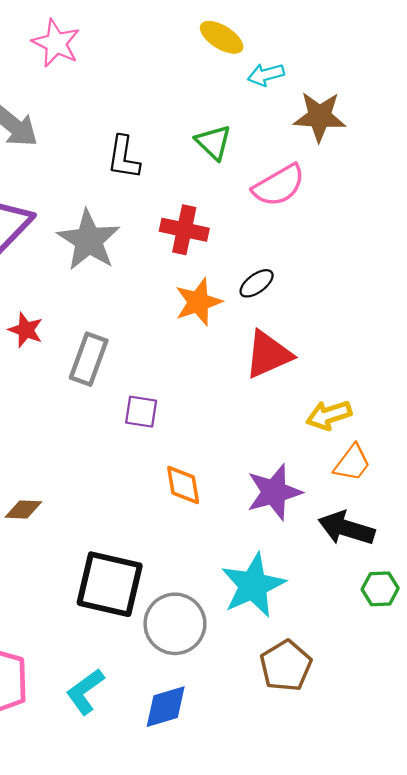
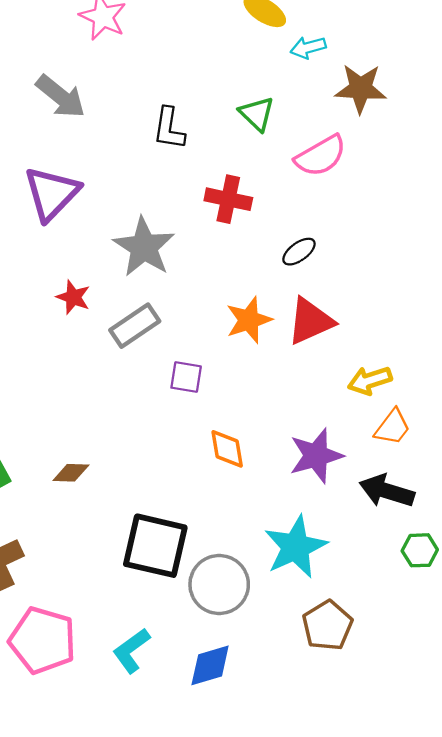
gray star: (89, 240) -> (144, 247), moved
orange star: (198, 302) -> (249, 320), moved
gray rectangle: (89, 359) -> (135, 326), turned 36

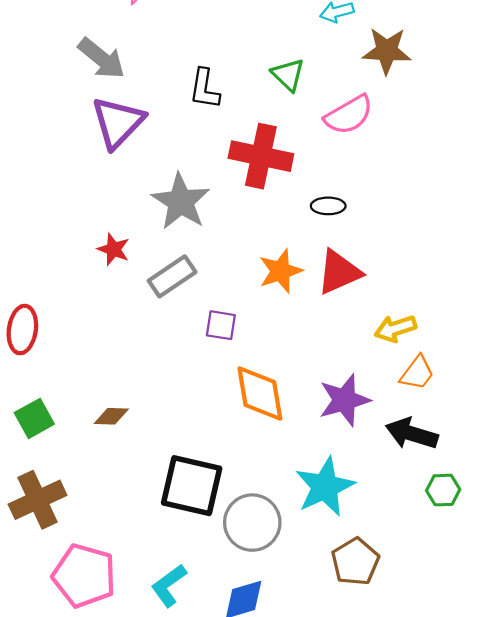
purple triangle: (52, 193) -> (118, 122), moved
red cross: (228, 199) -> (261, 156), size x1.4
black ellipse: (299, 252) -> (328, 206), turned 36
orange diamond: (227, 449) -> (260, 394), size x1.5

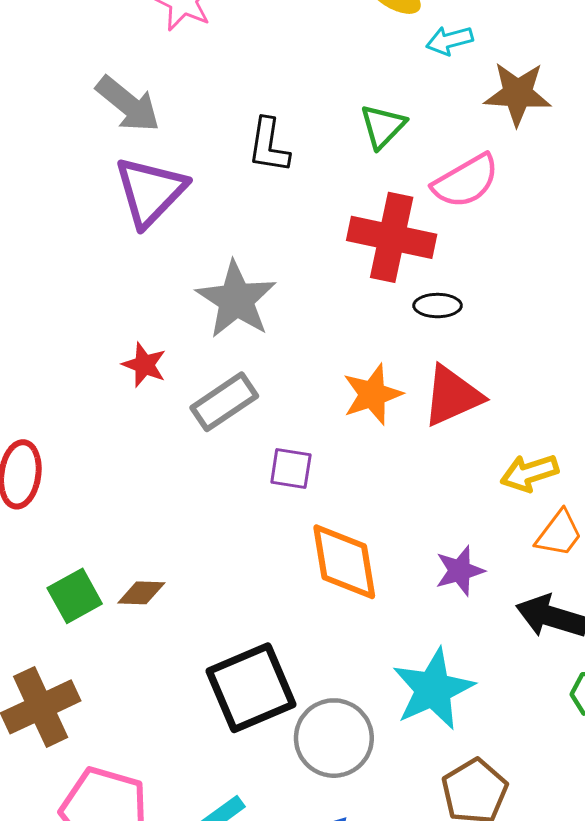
green triangle: (288, 75) -> (383, 126), turned 30
red cross: (261, 156) -> (392, 237), moved
purple star: (344, 400) -> (460, 571), size x0.7
green square: (34, 418) -> (75, 596), moved
black square: (192, 486) -> (251, 688), turned -36

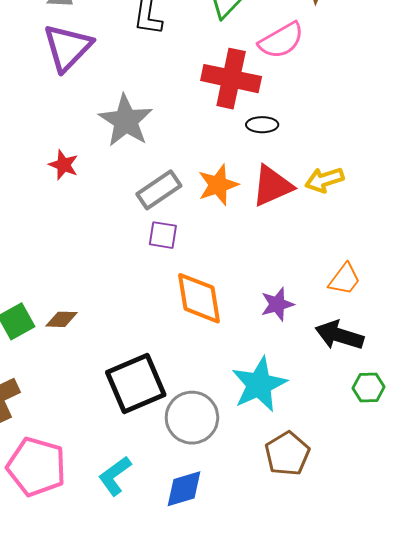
gray rectangle: (224, 402) -> (159, 190), moved
yellow arrow: (529, 473) -> (324, 180), moved

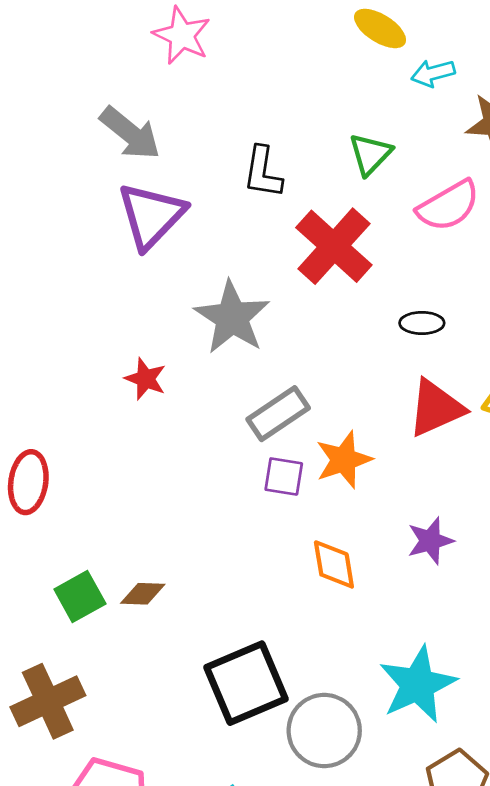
red cross: (231, 79) -> (334, 246), moved, turned 30
orange star: (218, 185) -> (344, 460), moved
orange diamond: (199, 298) -> (334, 564), size x0.7
purple star: (277, 304) -> (430, 541), moved

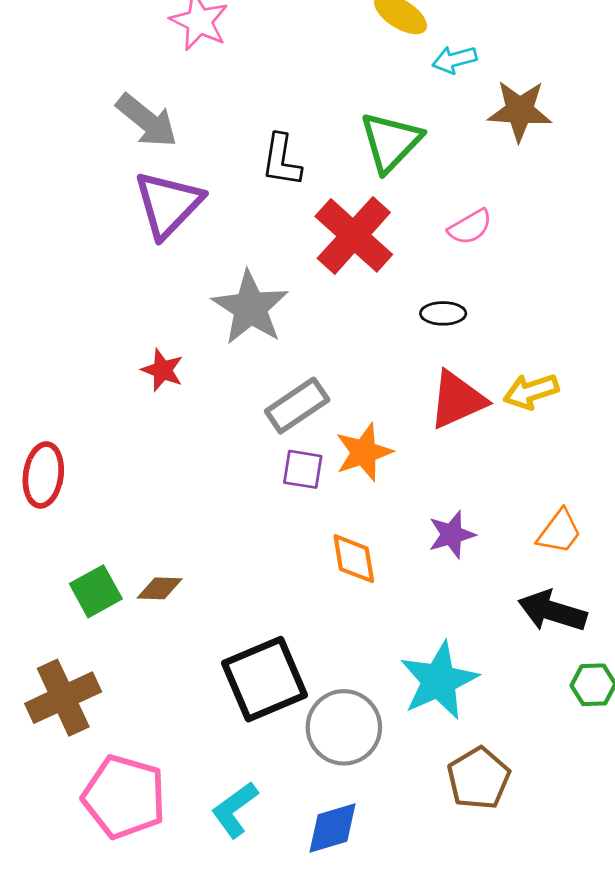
green triangle: (370, 154) -> (391, 142), size x1.4
pink semicircle: (448, 206) -> (470, 227), moved, size x0.7

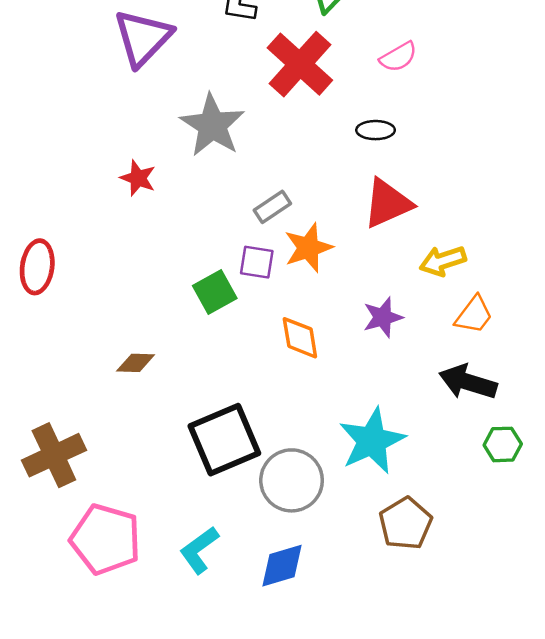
yellow arrow: (531, 391) -> (443, 261), moved
gray rectangle: (297, 406) -> (272, 207), moved, size x0.7
green square: (96, 591) -> (215, 292), moved

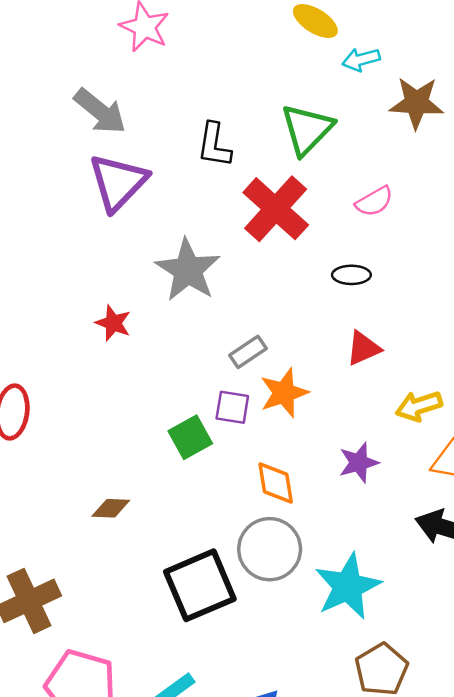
red triangle: (388, 203) -> (363, 348), size x0.7
gray circle: (292, 480) -> (270, 549), moved

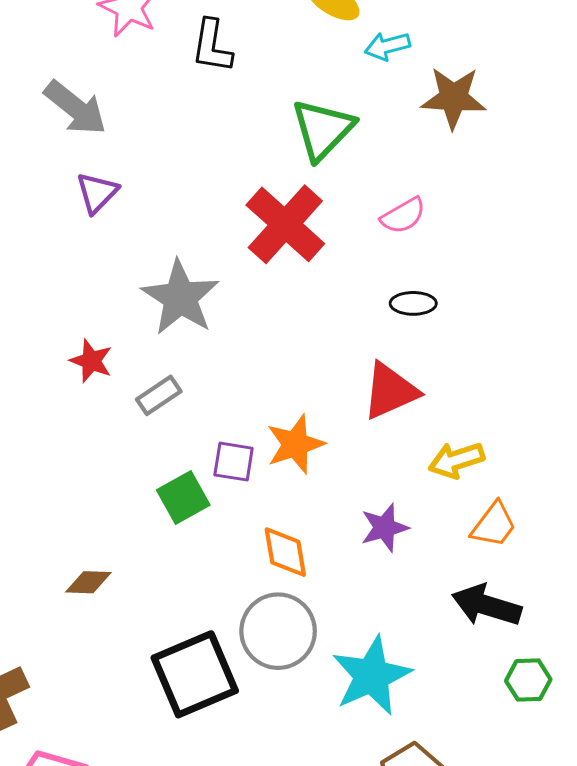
black L-shape: (214, 145) -> (212, 46), moved
purple triangle: (118, 182) -> (97, 193), size x0.6
black ellipse: (351, 275) -> (413, 303), moved
red triangle: (363, 348) -> (390, 391), size x1.4
gray rectangle: (248, 352) -> (159, 395), moved

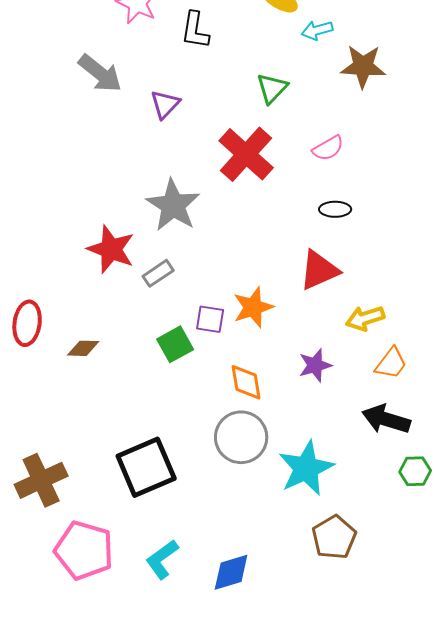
green triangle: (323, 129) -> (272, 88), size x0.7
purple triangle: (97, 193) -> (165, 104), moved
red star: (91, 361) -> (111, 249), size x1.6
brown diamond: (88, 582) -> (83, 348), moved
black square: (195, 674) -> (146, 467), moved

